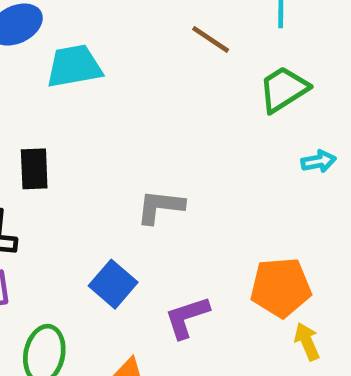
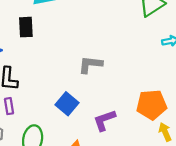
black rectangle: (34, 169) -> (26, 27), moved

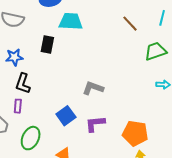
purple L-shape: (104, 120) -> (95, 124), moved

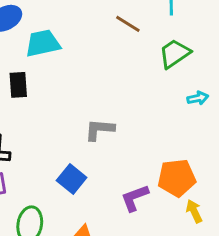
purple L-shape: (95, 124) -> (135, 198), moved

